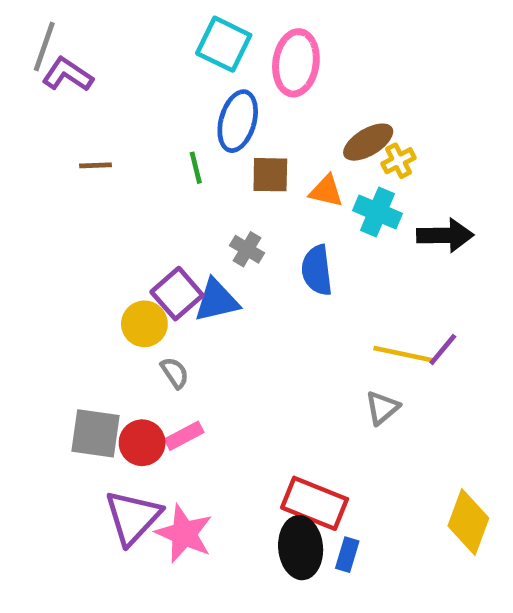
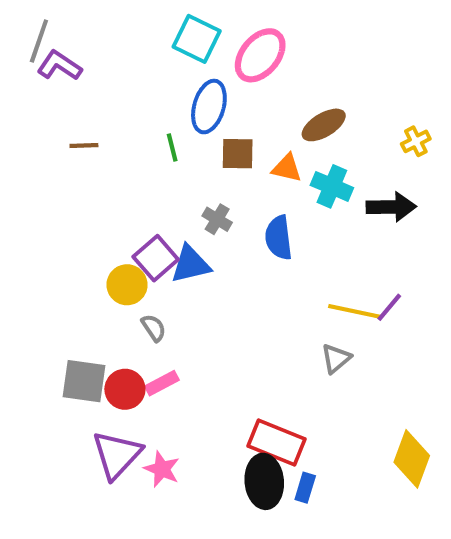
pink ellipse: (296, 63) -> (260, 55), turned 32
yellow cross: (398, 161) -> (416, 141), moved
pink star: (184, 534) -> (162, 469), size x0.7

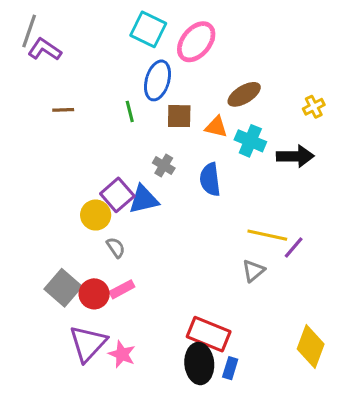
purple line: (389, 307) -> (294, 248), moved
gray square: (84, 381) -> (63, 288), turned 33

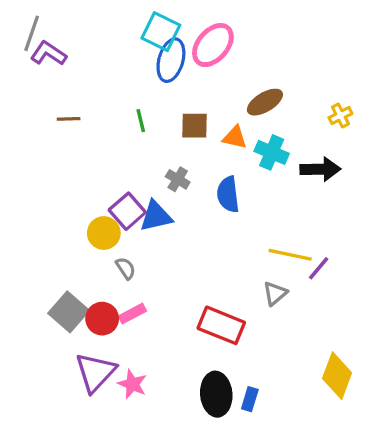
blue ellipse: (158, 80) -> (171, 60), moved
red rectangle: (209, 334) -> (221, 325), moved

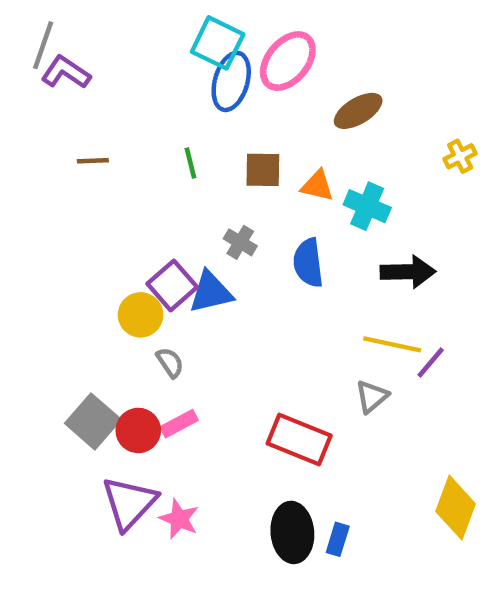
brown ellipse: (265, 102) -> (358, 111), moved
black arrow: (320, 169) -> (408, 272), moved

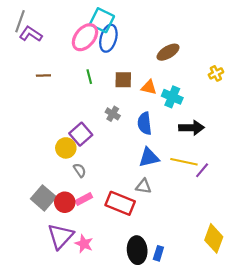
pink ellipse: (288, 61) -> (85, 37), moved
blue triangle: (211, 292) -> (149, 158), moved
gray triangle: (372, 396) -> (144, 186), moved, turned 49
red rectangle: (299, 440) -> (120, 203), moved

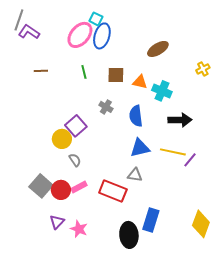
cyan square: (102, 20) -> (96, 19), size x0.6
purple triangle: (60, 236) -> (57, 222), size x0.6
blue rectangle: (158, 253) -> (151, 220), moved, size x1.6

